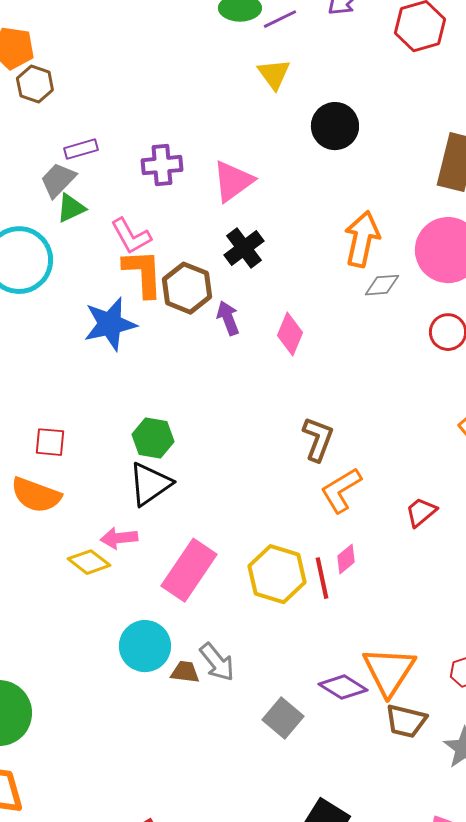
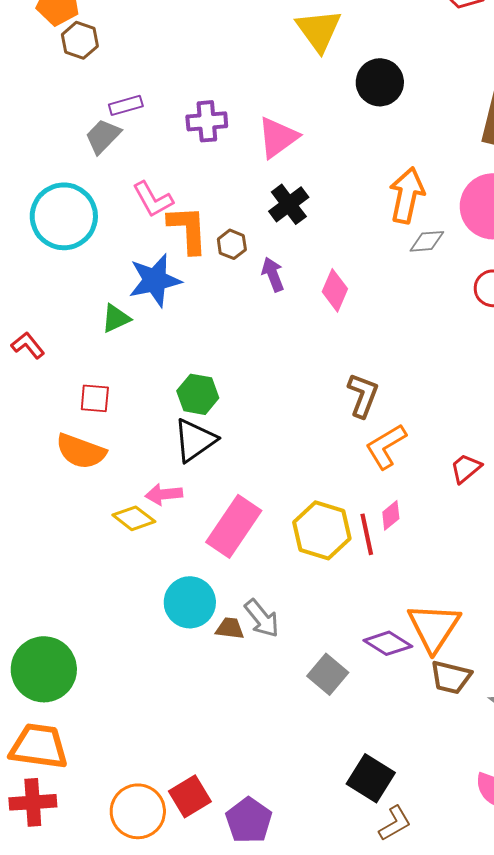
yellow triangle: (274, 74) -> (319, 30), size x1.4
green triangle: (71, 208) -> (116, 318), moved
pink L-shape: (131, 236) -> (153, 199), moved
brown hexagon: (187, 288) -> (232, 244), size x0.6

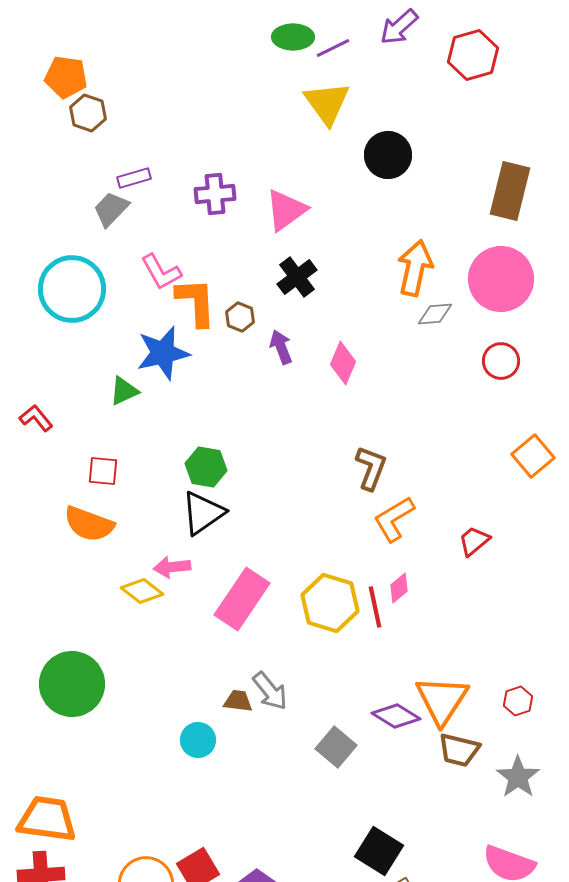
cyan circle: (190, 602) -> (198, 740), moved, size x0.7
green circle: (44, 669) -> (72, 684), moved

